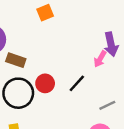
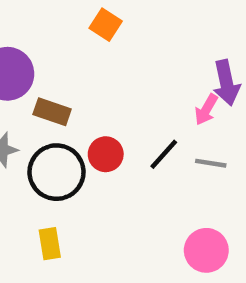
orange square: (45, 13) -> (106, 25), turned -35
gray line: (107, 105) -> (211, 163), moved, turned 35

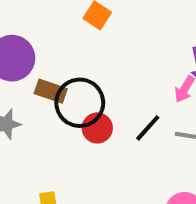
black circle: (56, 172) -> (80, 103), moved

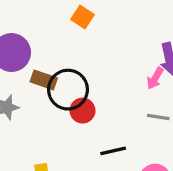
black line: (148, 128) -> (113, 151), moved, turned 35

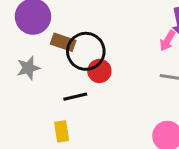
black line: (113, 151) -> (75, 97), moved

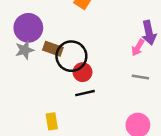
gray star: (28, 68) -> (25, 50), moved
black line: (75, 97) -> (85, 93), moved

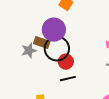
purple circle: (28, 28) -> (54, 30), moved
gray star: (25, 50) -> (29, 51), moved

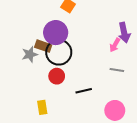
red circle: (66, 62) -> (57, 76), moved
black line: (68, 79) -> (84, 91), moved

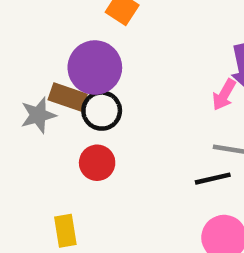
black circle: (59, 52) -> (102, 111), size x0.7
black line: (84, 91) -> (213, 179), moved

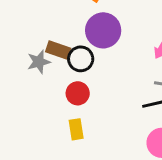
purple circle: (95, 68) -> (103, 30), moved
yellow rectangle: (65, 231) -> (76, 129), moved

